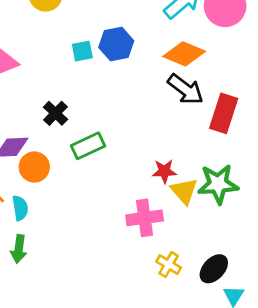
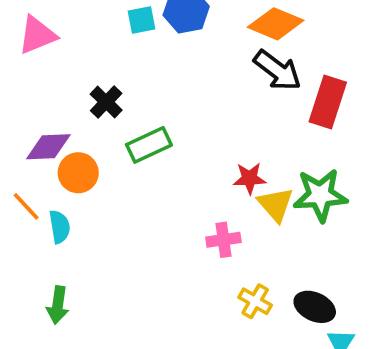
pink cross: (145, 218) -> (223, 240), size x0.7
green arrow: (19, 249) -> (58, 305), moved
black ellipse: (214, 269) -> (315, 307), turned 72

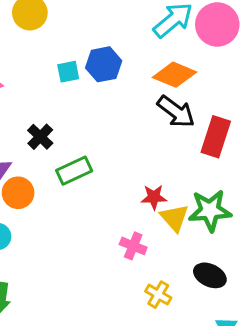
pink cross: (223, 240) -> (133, 246), turned 30
black ellipse: (315, 307) -> (210, 275), moved

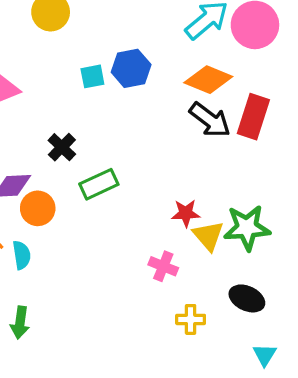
red rectangle: (216, 137) -> (253, 117), moved
yellow cross: (158, 295) -> (191, 319), turned -30

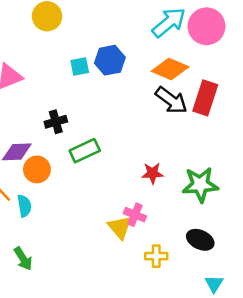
black cross: (62, 147) -> (56, 122), turned 30
yellow triangle: (208, 236) -> (120, 227), moved
green arrow: (20, 323) -> (23, 259), turned -40

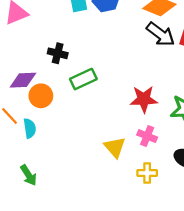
black cross: (56, 122) -> (58, 53), turned 30
red star: (153, 173) -> (144, 99), size x1.4
pink cross: (135, 215) -> (147, 136), moved

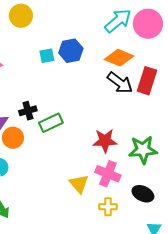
black cross: (58, 53) -> (28, 111), moved, turned -30
pink cross: (147, 136) -> (108, 174), size x1.4

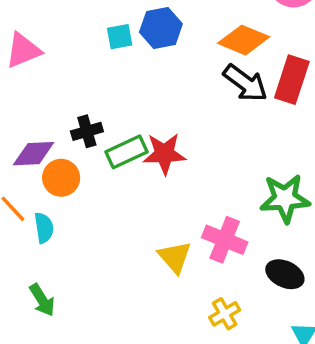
red star: (105, 141) -> (164, 154), moved
yellow cross: (108, 207) -> (225, 314), moved, turned -30

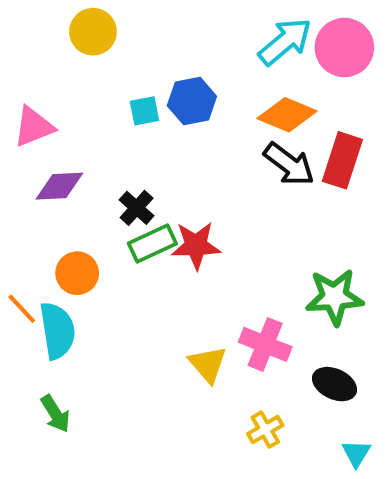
black cross: (87, 131) -> (137, 208), moved, turned -32
purple diamond: (34, 154) -> (59, 186), moved
cyan semicircle: (44, 228) -> (57, 331), size x1.6

